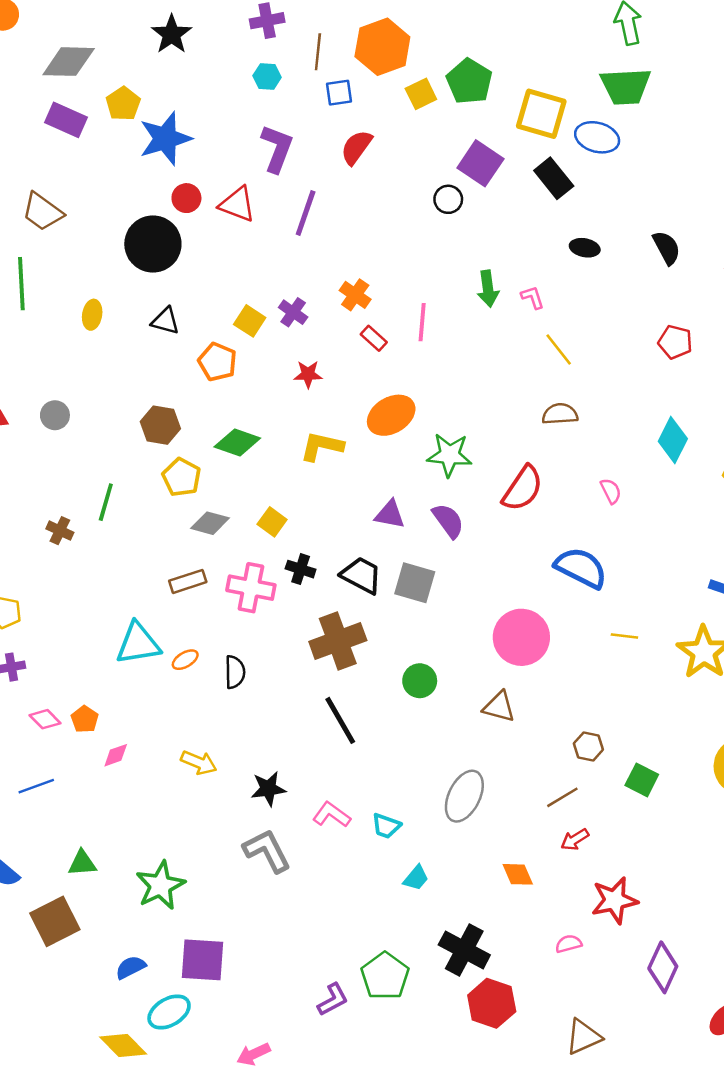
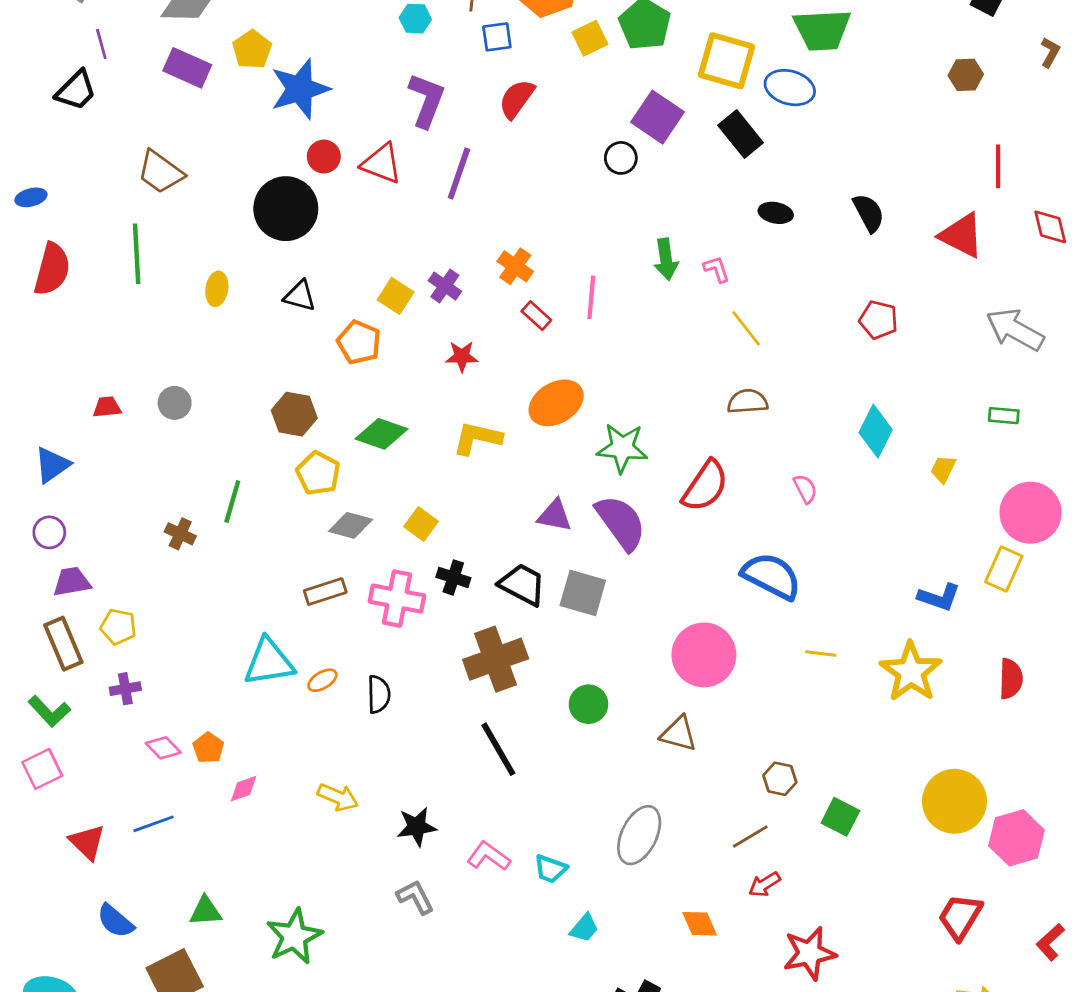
purple semicircle: (448, 521) -> (621, 523), size x1.4
gray L-shape: (267, 851) -> (415, 897), size x0.7

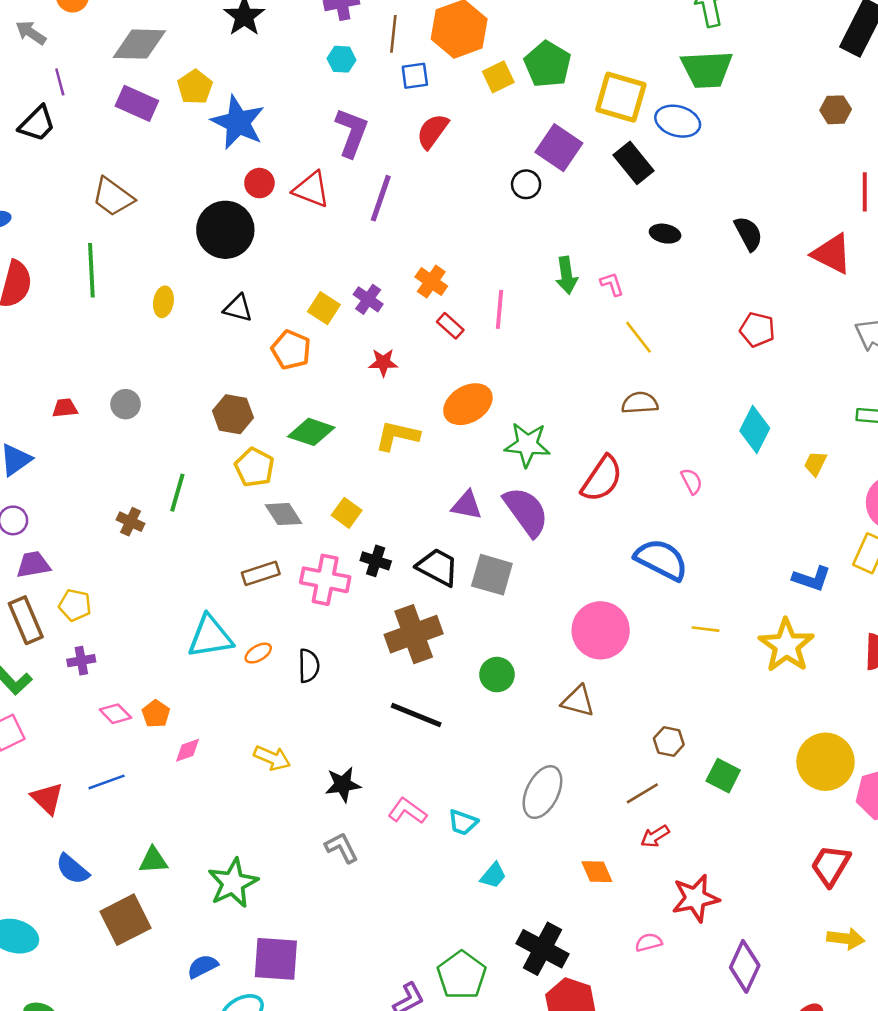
blue star: (300, 89) -> (238, 122), turned -30
gray diamond: (351, 525) -> (283, 514), turned 42
black line: (498, 749) -> (416, 715), turned -38

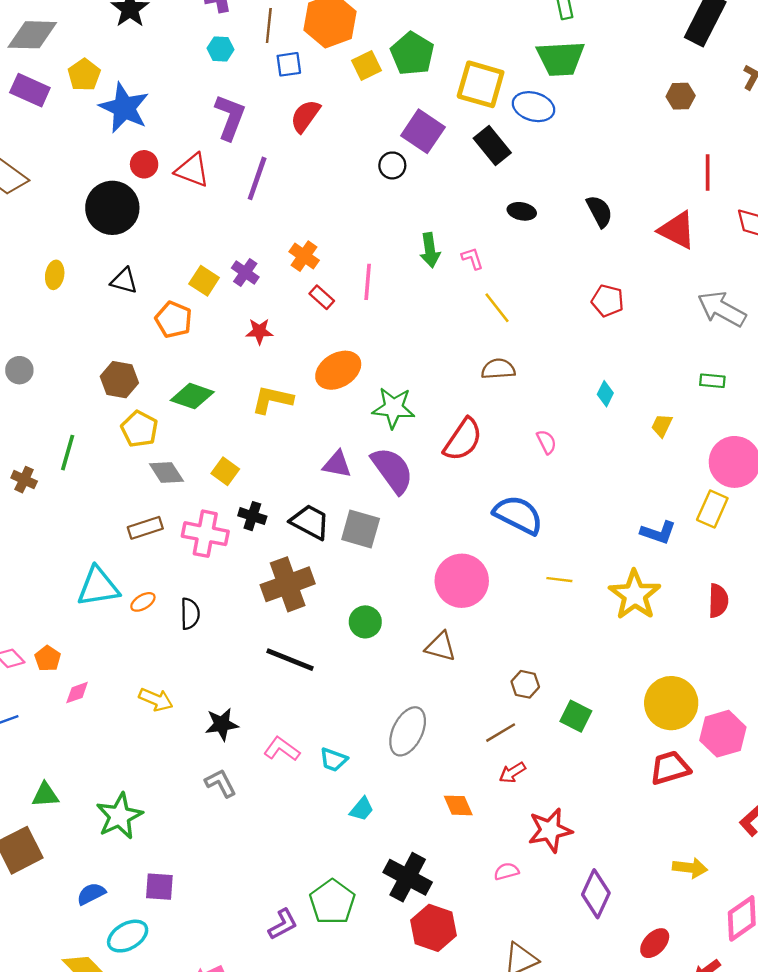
cyan diamond: (755, 429) -> (605, 394), size x0.6
red trapezoid: (831, 865) -> (670, 768), moved, turned 42
purple square: (276, 959) -> (159, 887), size x0.7

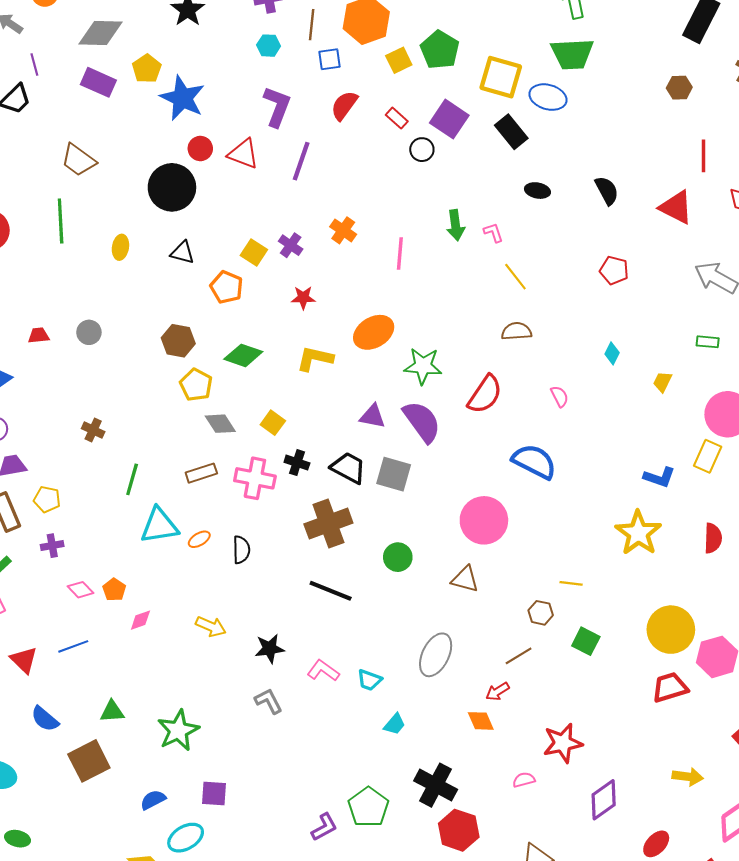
red rectangle: (322, 297) -> (397, 118), moved
green line: (68, 453) -> (132, 479), moved
yellow line: (559, 580) -> (571, 583), moved
red arrow: (512, 773) -> (498, 692), moved
purple diamond: (596, 894) -> (604, 800), turned 30

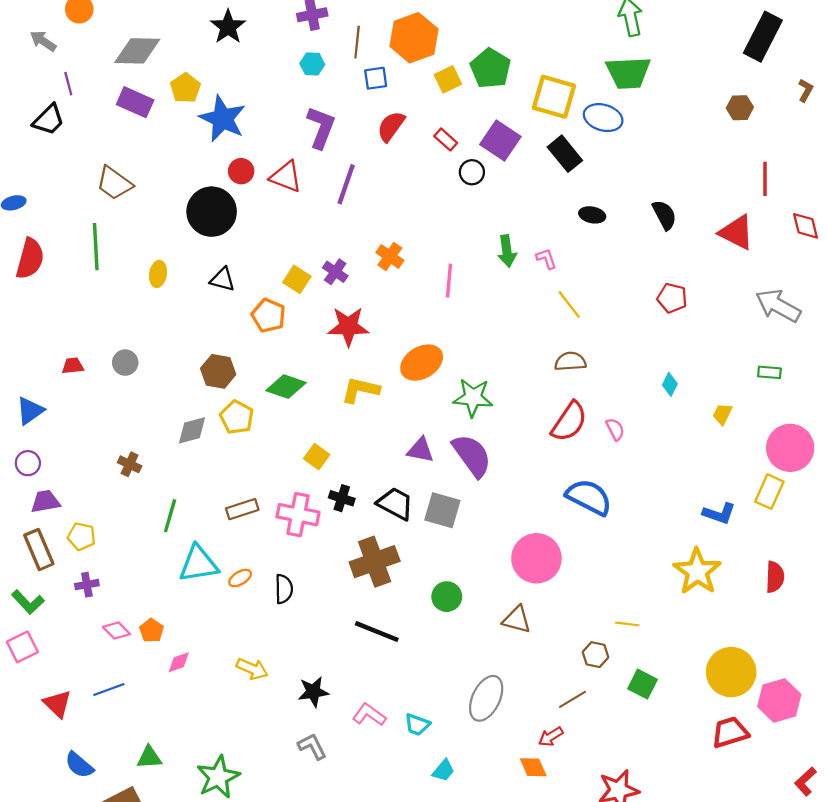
red star: (303, 298) -> (348, 326), size x1.6
red semicircle: (485, 394) -> (569, 422), moved
gray diamond: (220, 424) -> (192, 430), moved, turned -72

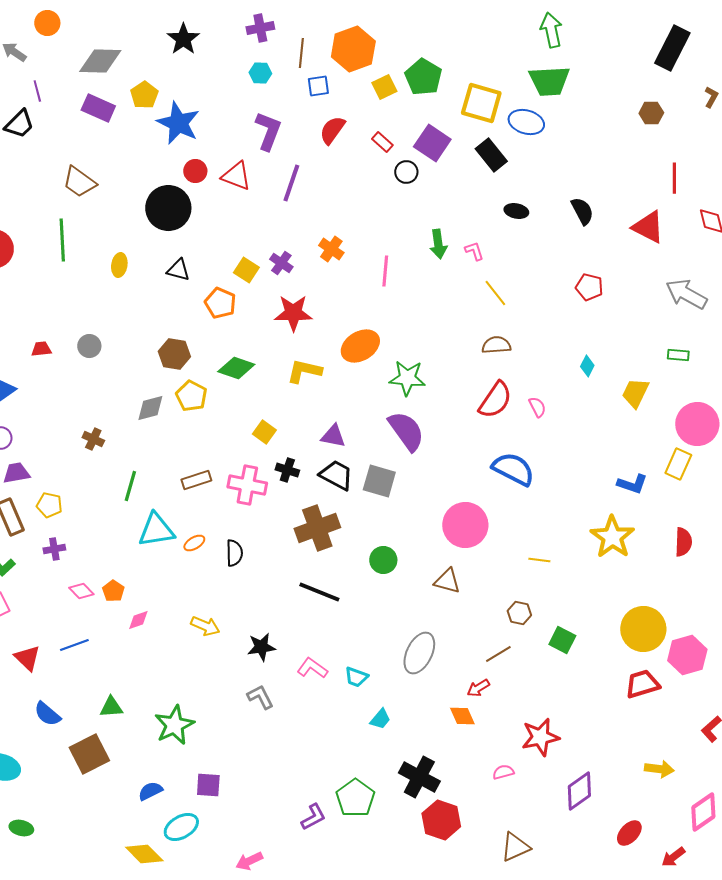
yellow trapezoid: (722, 414) -> (635, 393), size x1.5
purple triangle: (420, 450) -> (333, 436), moved
yellow line: (627, 624) -> (539, 560), moved

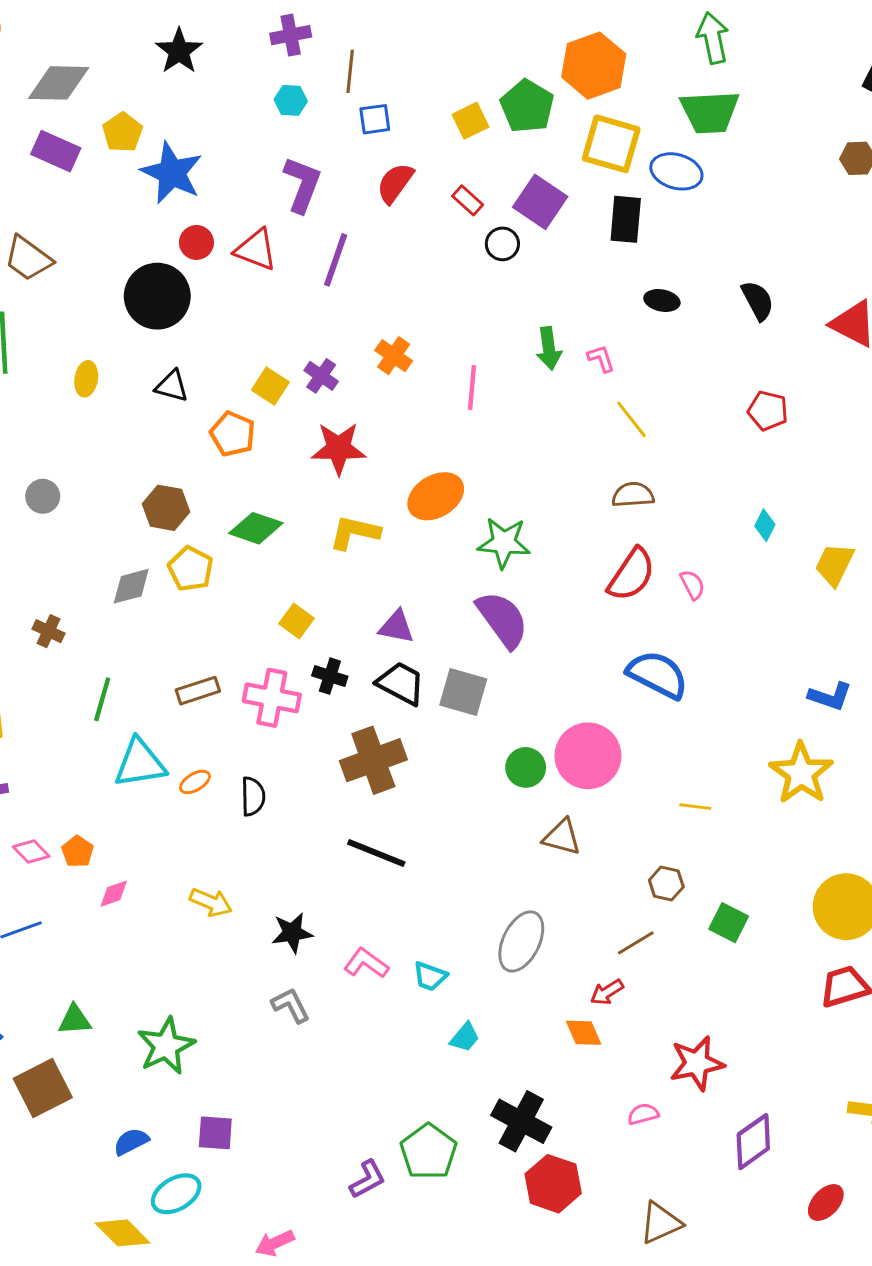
orange hexagon: (353, 49) -> (594, 66), moved
black rectangle: (491, 155) -> (626, 219), turned 44
green circle: (383, 560) -> (526, 767), moved

